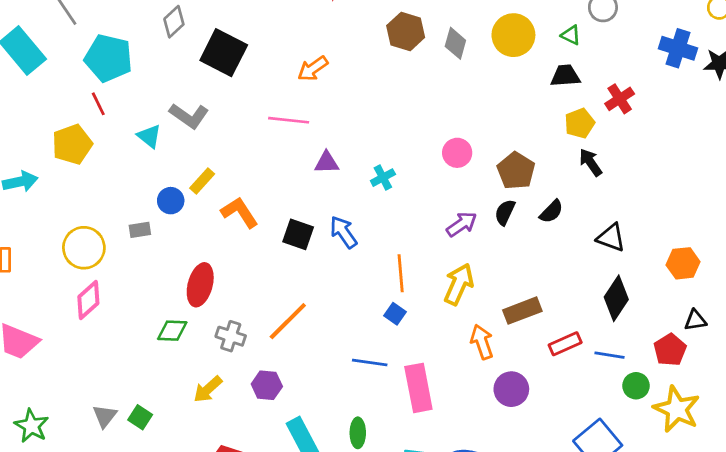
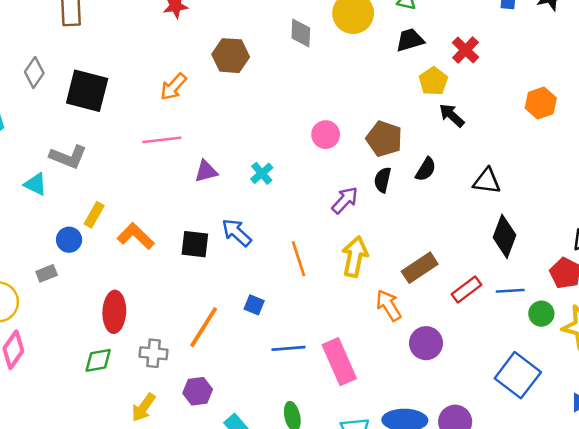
brown hexagon: (406, 31) -> (231, 56), moved
orange hexagon: (683, 263) -> (541, 103), moved
blue square: (395, 314) -> (254, 305), moved

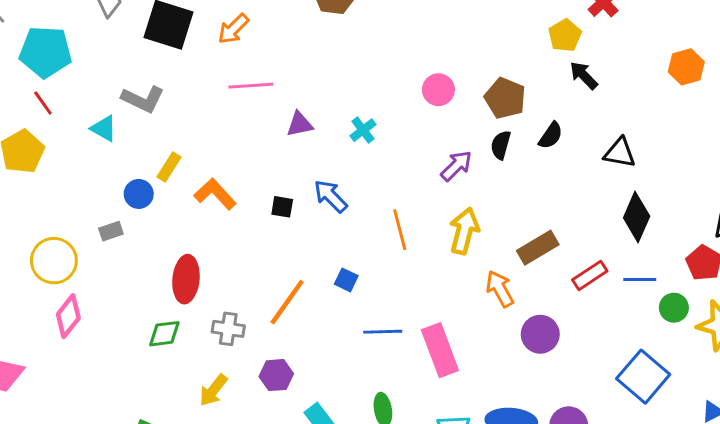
orange arrow: (173, 87) -> (233, 29), moved
black square: (195, 244) -> (282, 207), size x0.7

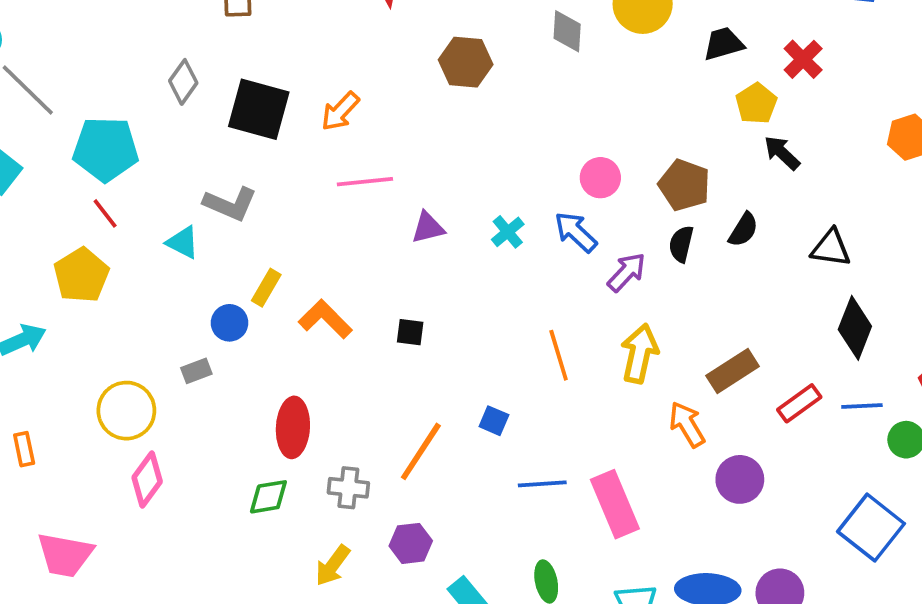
blue arrow: (331, 196) -> (576, 232), moved

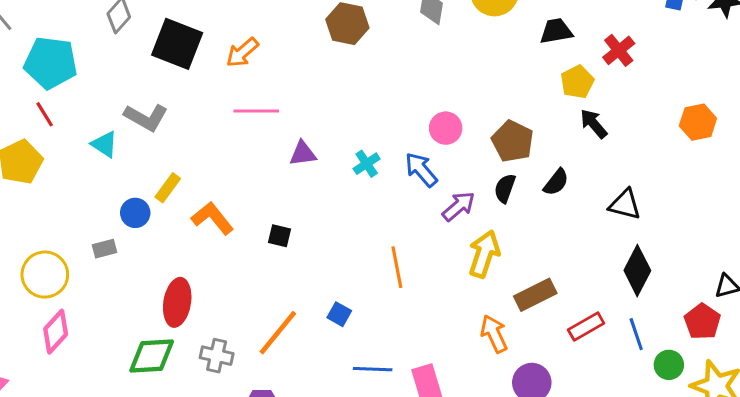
yellow arrow: (640, 353) -> (484, 254), moved
blue line: (862, 406) -> (636, 334), turned 68
green diamond: (268, 497) -> (152, 356), size x1.4

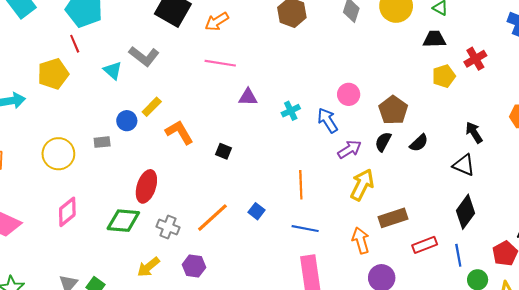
black arrow: (594, 124) -> (474, 133), moved
pink diamond: (56, 332) -> (67, 212), moved
blue line: (373, 369) -> (305, 229), moved

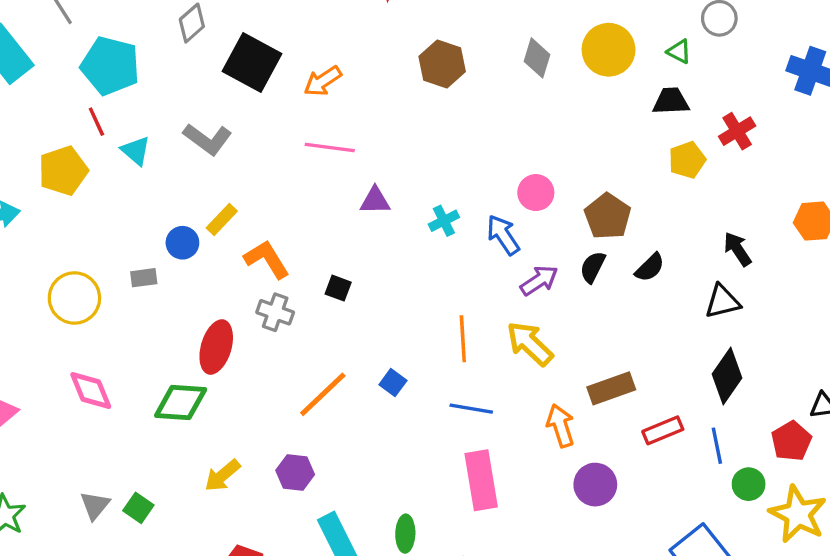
cyan triangle: (113, 70) -> (136, 151), moved
black triangle: (464, 165) -> (722, 301), turned -35
yellow arrow: (362, 185) -> (530, 344), moved, turned -72
pink diamond: (67, 212) -> (91, 390), turned -72
gray cross: (168, 227) -> (275, 312), moved

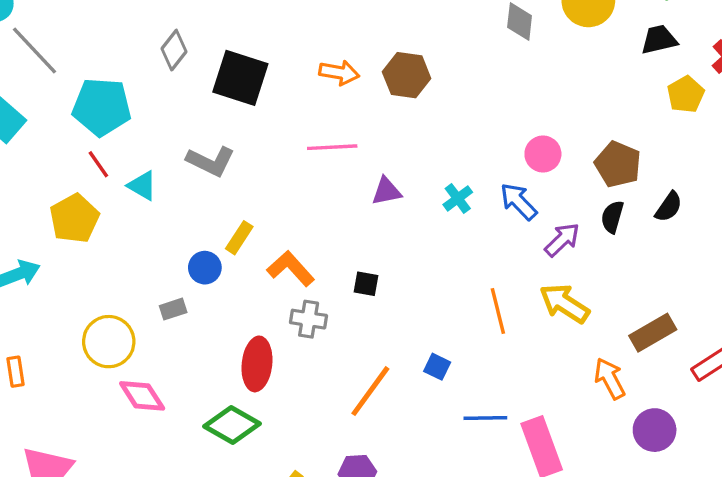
brown hexagon: (442, 64) -> (407, 75), moved
orange arrow: (323, 81) -> (339, 73), moved, turned -126
pink diamond: (91, 390) -> (142, 396), moved
green diamond: (181, 403) -> (232, 425), turned 36
blue line: (471, 409) -> (485, 418), moved

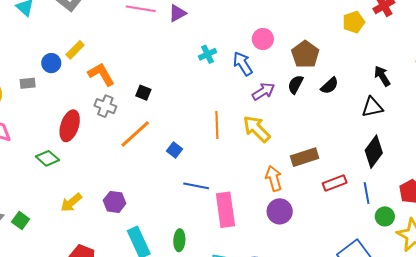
purple triangle: (386, 191) -> (177, 13), moved, turned -30
orange line: (370, 391) -> (135, 134), moved
green diamond: (232, 425) -> (47, 158), size x0.7
purple circle: (655, 430) -> (280, 211), moved

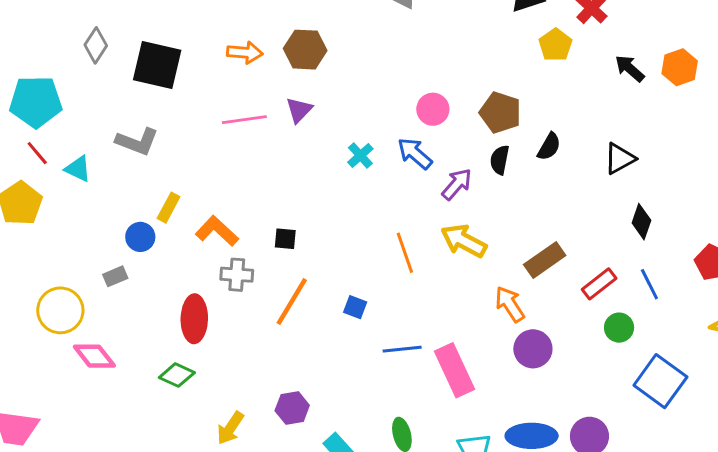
black arrow: (382, 76) -> (630, 68), moved
black diamond: (374, 152) -> (641, 222), size x0.7
green circle: (385, 216) -> (619, 328), moved

